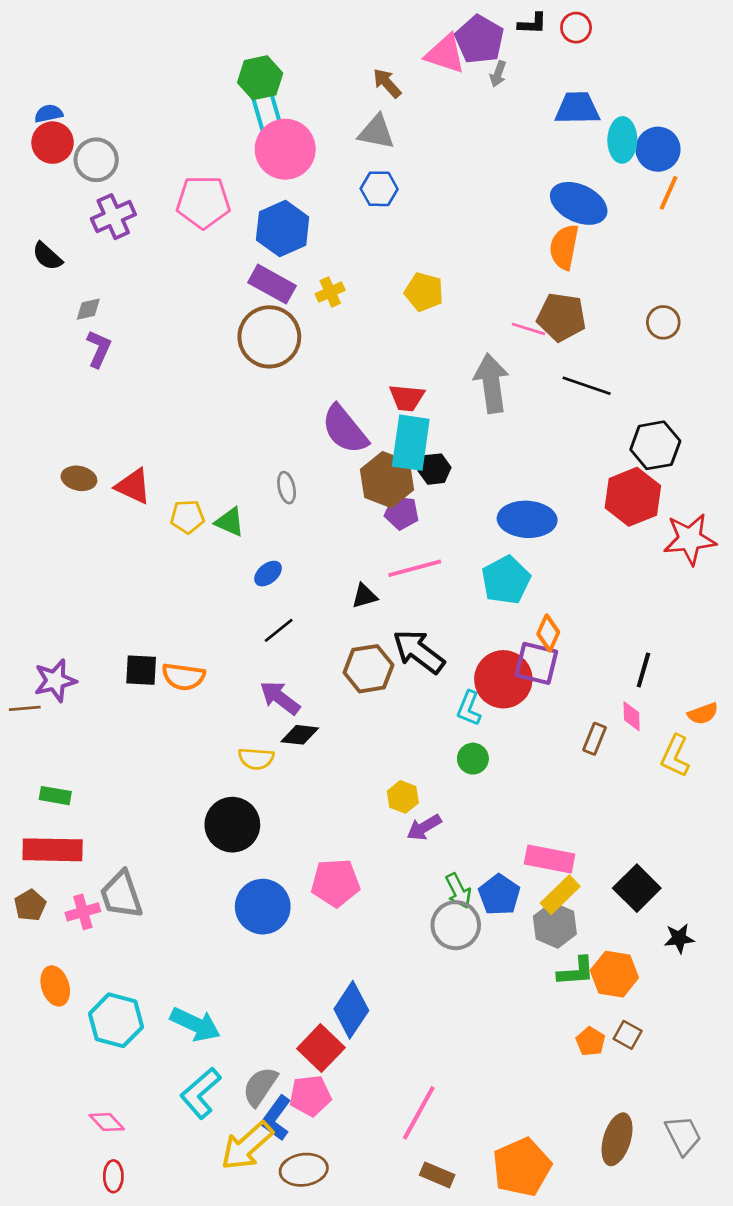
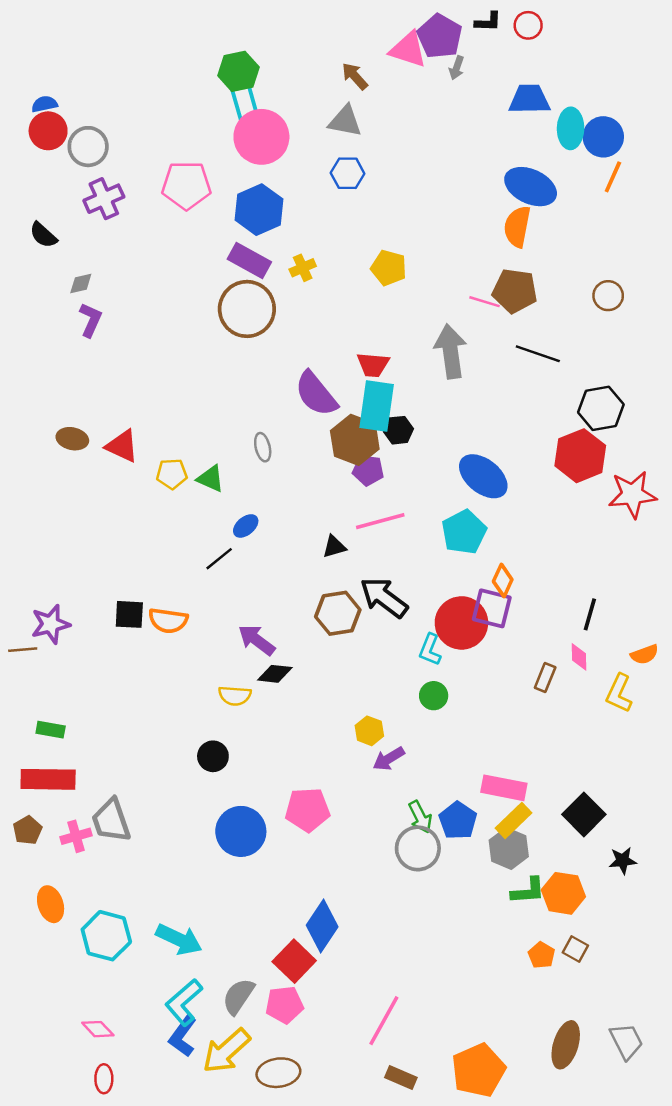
blue ellipse: (527, 519) -> (483, 476), turned 36
black line: (279, 630) -> (219, 559), moved
black circle: (232, 825) -> (213, 756), size x0.6
blue L-shape: (276, 1118) -> (183, 1036), moved

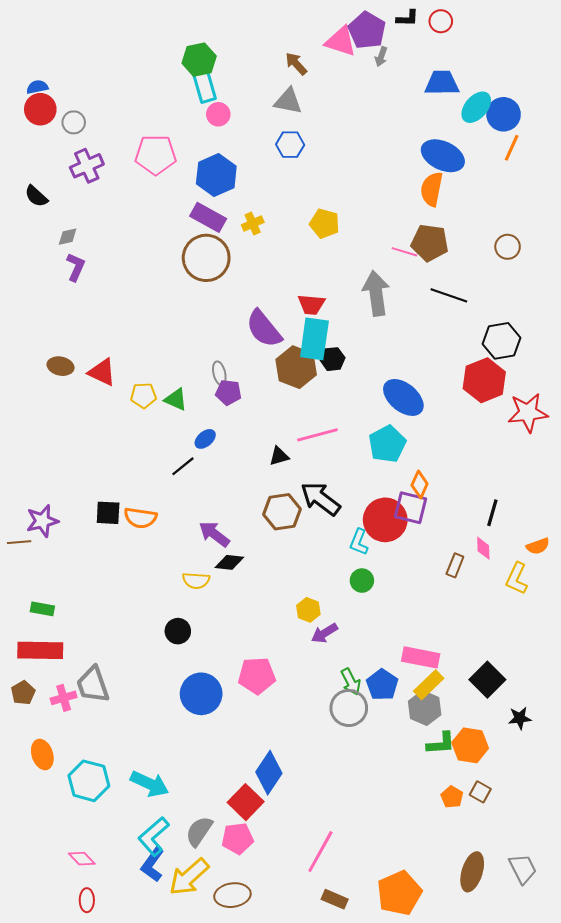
cyan ellipse: (571, 128) -> (476, 107), turned 40
pink circle: (261, 137) -> (218, 114), size x0.5
gray circle: (88, 147) -> (74, 122), size x0.7
purple pentagon: (368, 470) -> (228, 392), moved

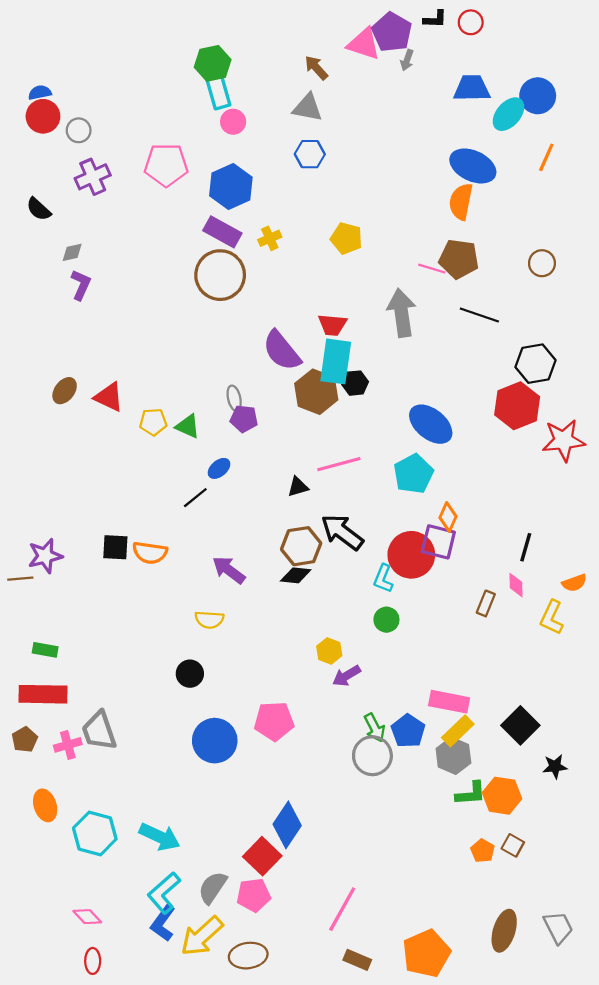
blue circle: (504, 114) -> (538, 96), moved
brown ellipse: (61, 366) -> (65, 391), turned -65
black diamond: (229, 562) -> (296, 575), moved

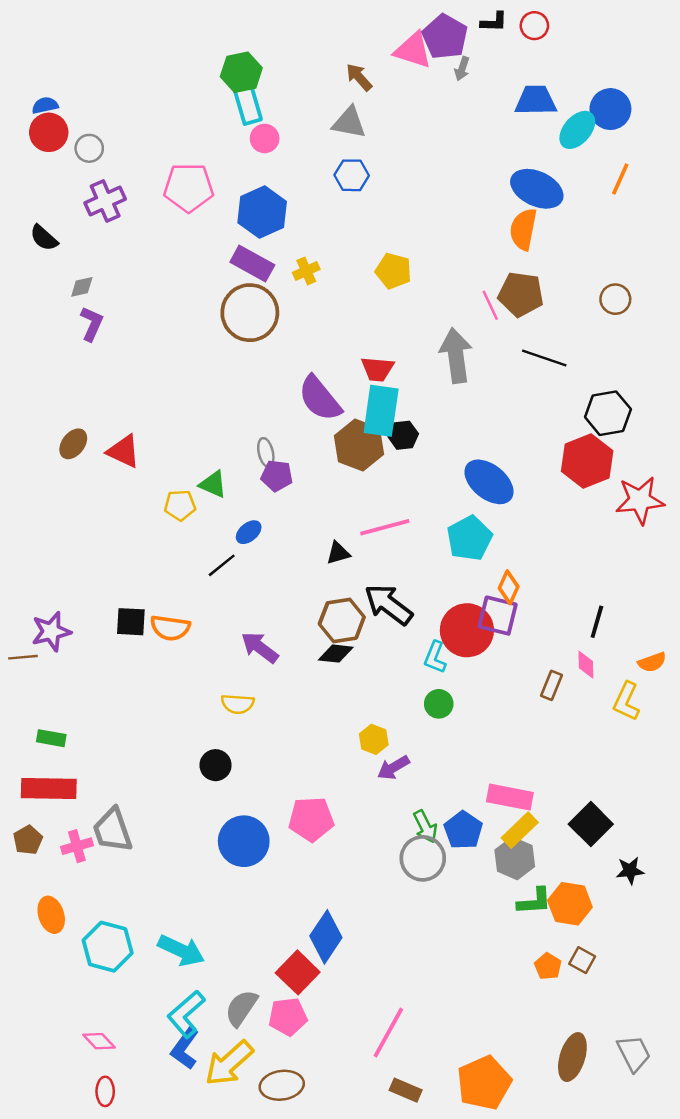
pink line: (432, 269) -> (490, 305), turned 48
yellow pentagon: (153, 422) -> (180, 505), moved

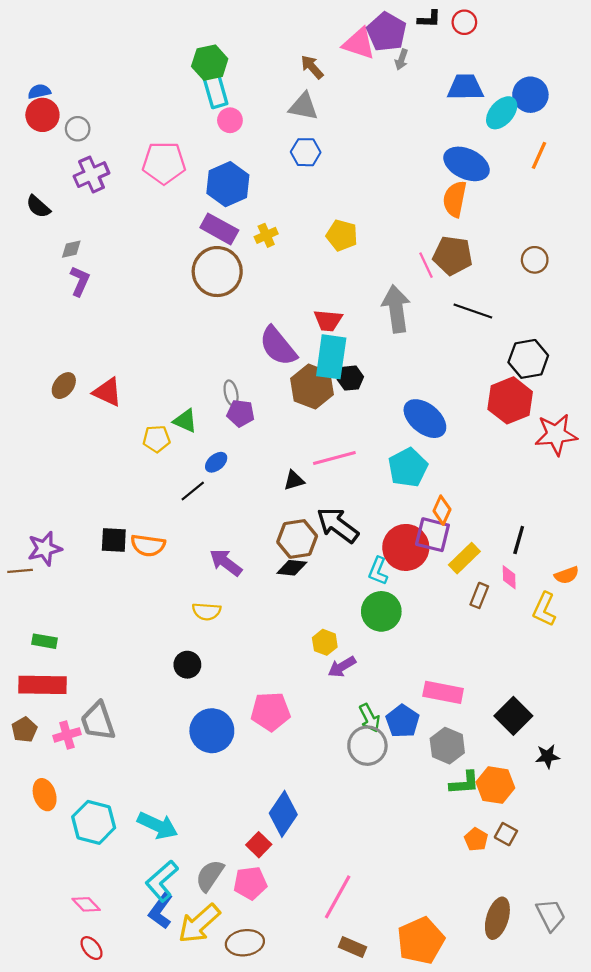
green circle: (439, 704) -> (381, 611), size x1.6
yellow rectangle: (520, 830) -> (464, 558), moved
red square: (298, 972) -> (259, 845), size x0.7
red ellipse: (105, 1091) -> (91, 948), turned -40

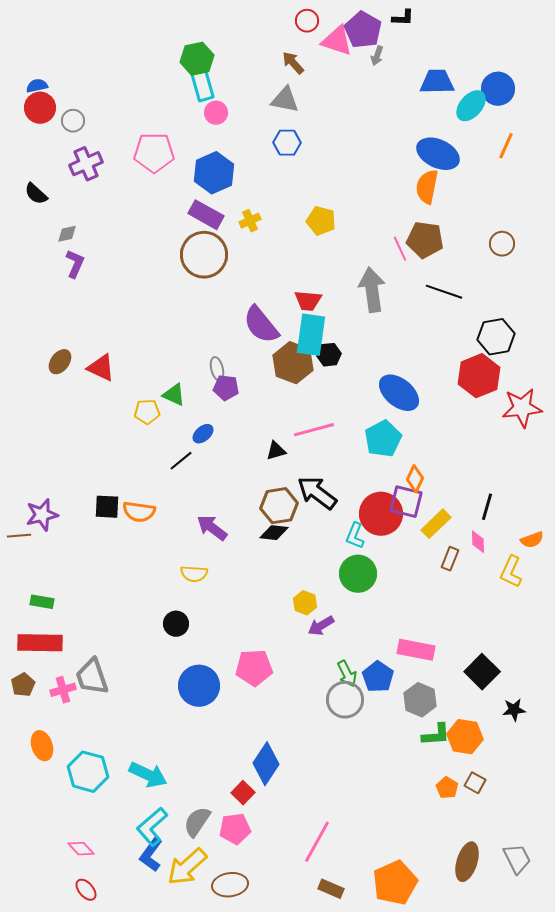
red circle: (464, 22) -> (307, 21), moved

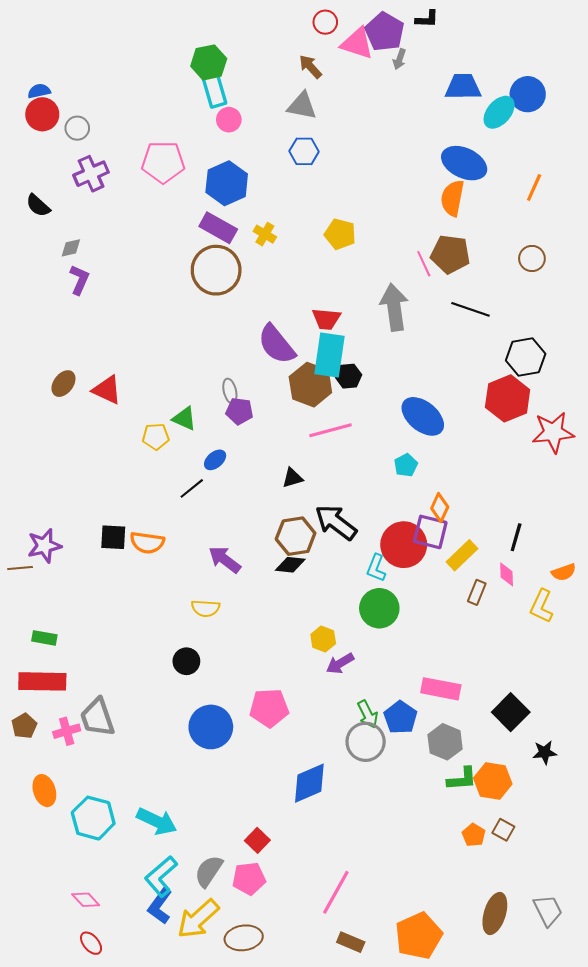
orange line: (506, 146) -> (534, 187), moved
yellow cross: (250, 221) -> (265, 234), turned -35
pink line: (314, 430) -> (331, 430), moved
cyan pentagon: (383, 439) -> (406, 465), size x0.6
blue diamond: (266, 764) -> (309, 783), moved, turned 33

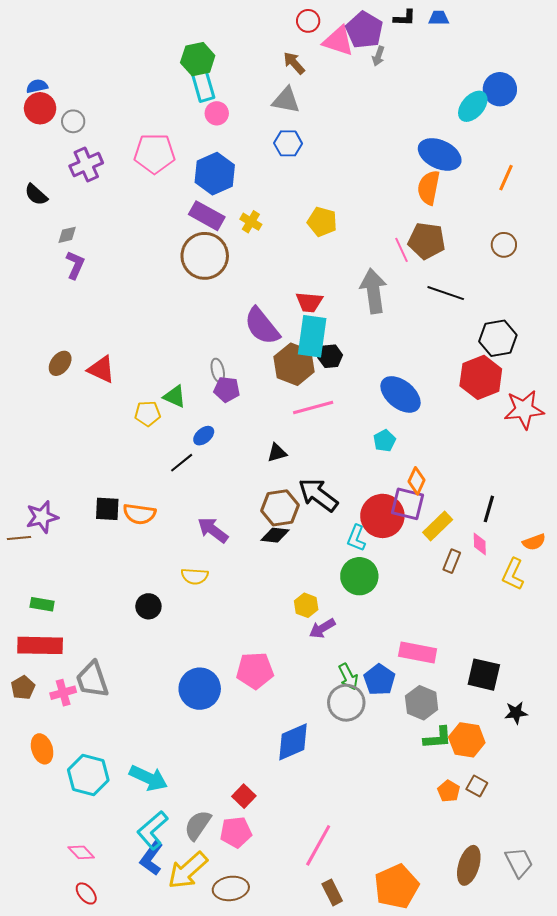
blue trapezoid: (463, 87) -> (439, 18), moved, size x0.6
black circle: (186, 661) -> (148, 606), moved
black square: (511, 712) -> (484, 675), turned -32
brown rectangle: (351, 942) -> (332, 892), turned 40

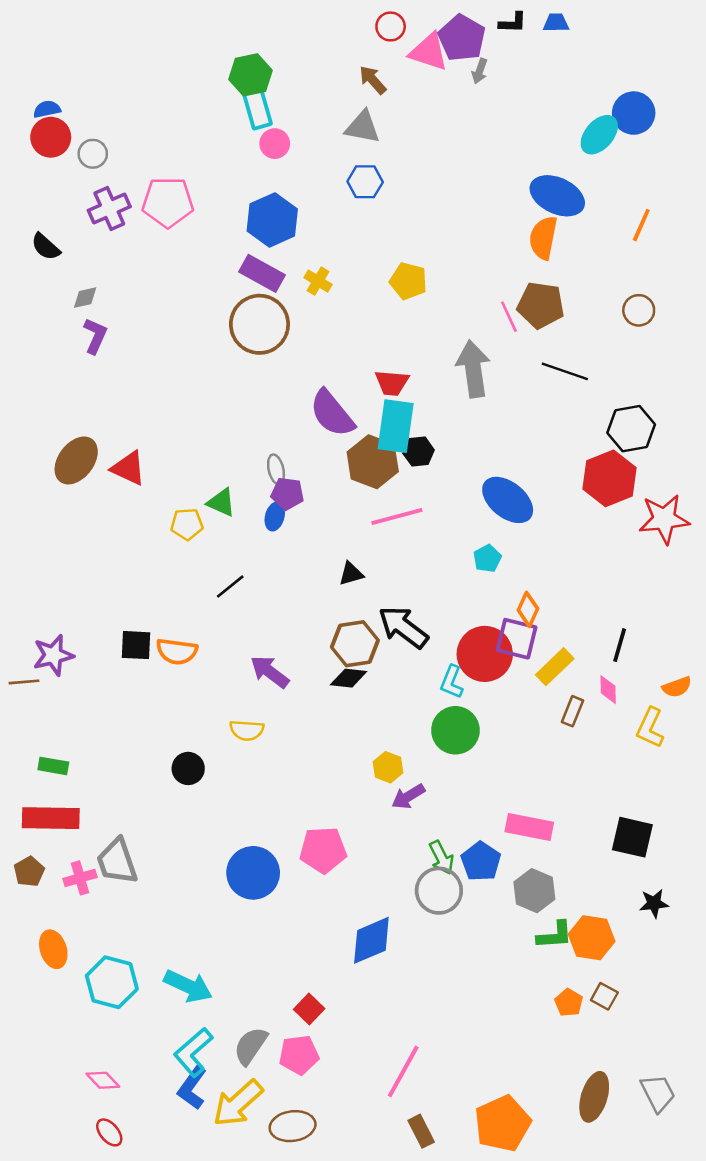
pink pentagon: (154, 153) -> (168, 202), moved
brown ellipse: (60, 363) -> (76, 460), size x1.5
blue ellipse: (204, 436) -> (275, 516), moved, turned -35
black square: (484, 675) -> (632, 837), moved

